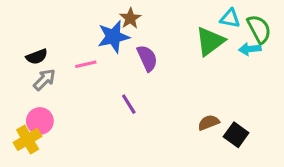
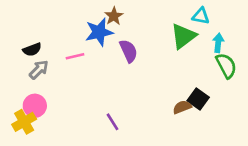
green semicircle: (259, 29) -> (226, 66), moved
cyan arrow: (250, 49) -> (218, 43), turned 102
purple line: (129, 104) -> (112, 122), moved
black square: (236, 135) -> (198, 99), moved

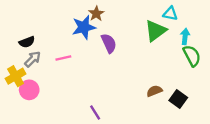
pink line: (75, 56) -> (63, 58), moved
black square: (198, 99) -> (178, 99), moved
yellow cross: (24, 122) -> (16, 76), moved
purple line: (112, 122) -> (95, 113), moved

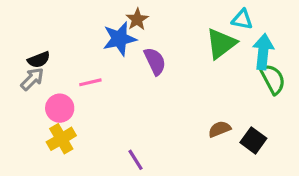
cyan arrow: (185, 36) -> (263, 52), size x1.5
gray arrow: (33, 59) -> (32, 79), moved
yellow cross: (16, 76) -> (61, 139), moved
pink circle: (29, 90) -> (60, 108), moved

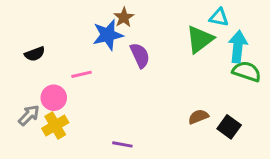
gray arrow: (32, 79) -> (29, 115), moved
green semicircle: (273, 79) -> (247, 71), turned -44
purple line: (136, 160) -> (122, 144), turned -48

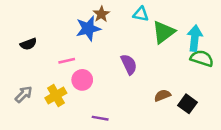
cyan triangle: (219, 17) -> (141, 14), moved
purple semicircle: (140, 55) -> (129, 64), moved
pink circle: (54, 98) -> (82, 80), moved
yellow cross: (55, 125) -> (56, 95), moved

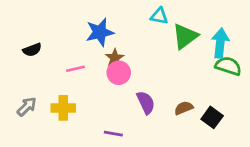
brown star: (101, 14) -> (115, 58), moved
purple semicircle: (129, 64) -> (146, 103), moved
pink circle: (82, 80) -> (119, 73), moved
yellow cross: (56, 95) -> (63, 108), turned 30

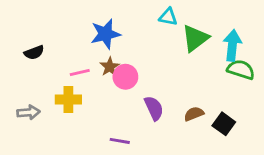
brown star: (115, 58) -> (110, 67), moved
gray arrow: (27, 107) -> (28, 112), turned 40
yellow cross: (63, 108) -> (68, 100), moved

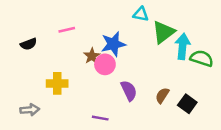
blue star: (105, 34) -> (113, 44), moved
cyan arrow: (232, 45) -> (183, 46), moved
pink line: (80, 72) -> (67, 30), moved
gray arrow: (28, 112) -> (30, 110), moved
brown semicircle: (194, 114) -> (162, 95), turned -35

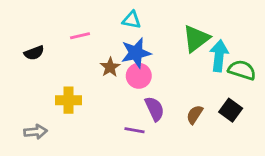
cyan triangle: (141, 14) -> (132, 20), moved
pink circle: (105, 64) -> (139, 76), moved
black square: (187, 104) -> (231, 110), moved
purple line: (100, 118) -> (134, 130), moved

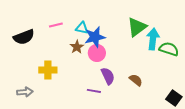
cyan triangle: (132, 20) -> (82, 28), moved
black semicircle: (34, 53) -> (24, 37), size x1.5
black square: (231, 110) -> (174, 98), moved
brown semicircle: (195, 115) -> (136, 80), turned 96

